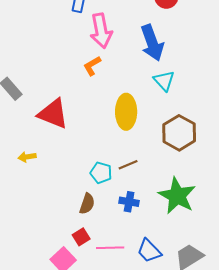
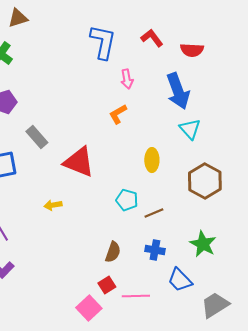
pink arrow: (101, 31) -> (127, 79), size x0.6
yellow ellipse: (126, 112) -> (152, 160), size x0.7
cyan pentagon: (101, 173) -> (127, 200), moved
green star: (177, 196) -> (203, 244), size x0.7
blue trapezoid: (149, 251) -> (180, 280), moved

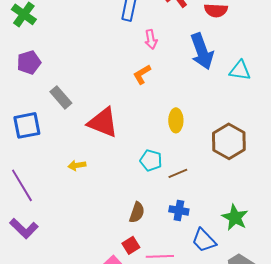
cyan triangle: (190, 129) -> (240, 70), moved, turned -40
green star: (203, 244) -> (235, 217), moved

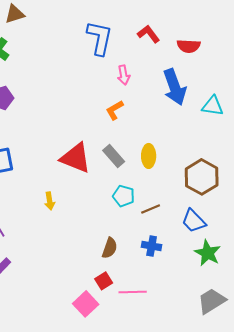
gray rectangle: (61, 97) -> (114, 156), moved
yellow arrow: (77, 165) -> (50, 201), turned -90
blue trapezoid: (204, 240) -> (194, 221), moved

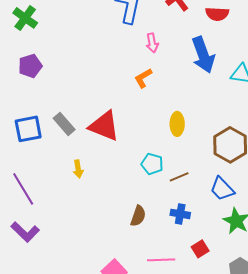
gray rectangle: (114, 156) -> (64, 124), moved
red square: (104, 281) -> (200, 249), moved

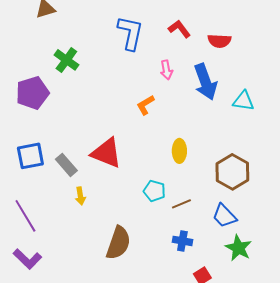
green cross: (25, 18) -> (66, 60), moved
pink arrow: (152, 43) -> (166, 70), moved
purple pentagon: (30, 66) -> (32, 93), size x1.4
gray rectangle: (64, 124) -> (66, 165), moved
brown semicircle: (138, 216) -> (118, 243), moved, size x1.6

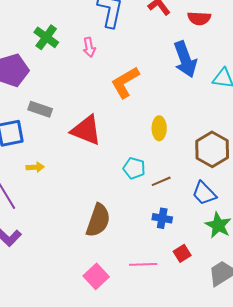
pink arrow: (166, 70) -> (89, 47), moved
orange L-shape: (145, 105) -> (125, 82), size x1.6
gray rectangle: (66, 165) -> (40, 109), moved, turned -30
yellow arrow: (80, 196) -> (35, 167), moved, turned -84

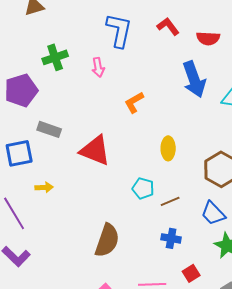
green cross: (46, 37) -> (55, 57), turned 35
orange L-shape: (125, 82) -> (134, 102), size x0.7

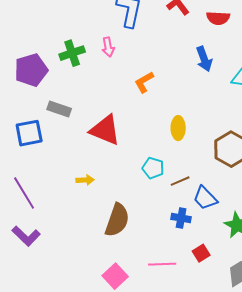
green cross: (55, 57) -> (72, 53), moved
blue arrow: (194, 79) -> (204, 59), size x0.7
yellow arrow: (44, 187) -> (85, 180), moved
blue trapezoid: (213, 213) -> (205, 198), moved

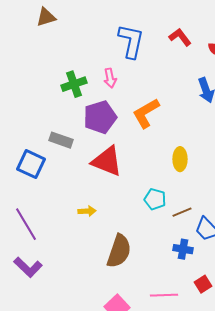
purple pentagon: (31, 70) -> (100, 117), moved
orange L-shape: (144, 82) -> (146, 113), size x1.4
blue square: (29, 133) -> (31, 164), turned 36

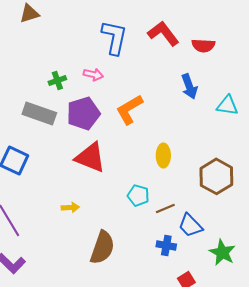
red L-shape: (180, 37) -> (163, 33), size x1.4
pink arrow: (110, 78) -> (93, 74), turned -66
green cross: (74, 84) -> (57, 80), size x0.7
gray rectangle: (61, 140) -> (39, 113), moved, size x1.4

